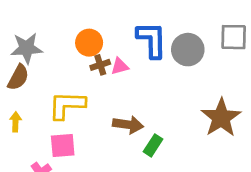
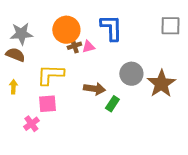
orange circle: (89, 43) -> (66, 30), size x1.4
gray circle: (188, 50) -> (131, 74), moved
brown semicircle: (18, 77) -> (15, 55), turned -96

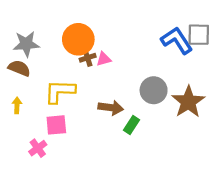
blue L-shape: (111, 28) -> (177, 40), moved, turned -32

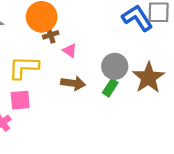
pink triangle: (104, 59) -> (70, 51), moved, turned 49
green rectangle: (132, 125) -> (110, 88), moved

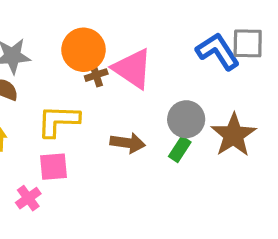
pink triangle: (70, 51) -> (132, 69), moved, size x2.0

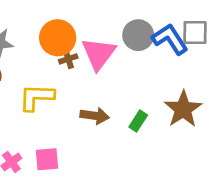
pink triangle: (132, 69) -> (99, 54), turned 33
gray circle: (186, 119) -> (138, 35), moved
pink square: (54, 167) -> (47, 159), moved

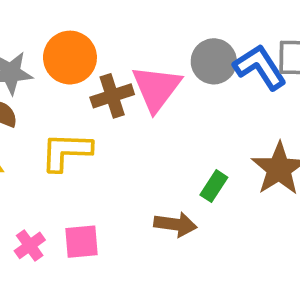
orange circle: (58, 38) -> (70, 58), moved
brown cross: (68, 59) -> (112, 96), size x1.5
brown arrow: (95, 116) -> (175, 224), moved

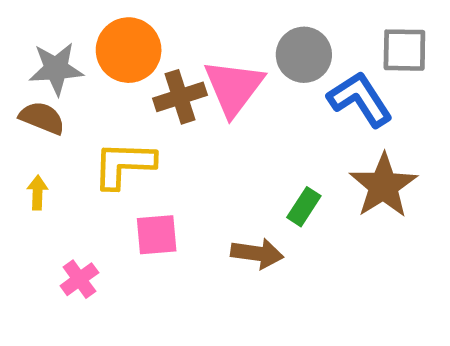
blue L-shape: (260, 67) -> (360, 99), moved
pink square: (81, 242) -> (157, 235), moved

